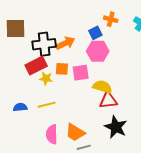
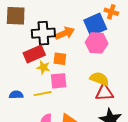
blue square: (95, 33) -> (95, 25), size x1.6
pink square: (81, 73) -> (59, 81), moved

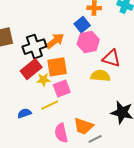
blue square: (95, 25) -> (82, 25), size x0.7
orange square: (60, 59) -> (57, 67), size x1.5
red triangle: (104, 93) -> (111, 58), moved, turned 36

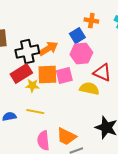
pink square: (62, 89) -> (64, 76), moved
yellow line: (50, 105) -> (35, 112), turned 30

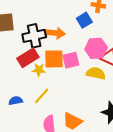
orange arrow: (48, 49) -> (55, 33), turned 36
pink hexagon: (81, 54) -> (96, 48), moved
yellow line: (35, 112) -> (42, 96), turned -60

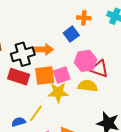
red rectangle: (28, 58) -> (19, 77), turned 55
yellow star: (39, 70) -> (58, 92), moved, size x1.5
blue semicircle: (16, 101) -> (19, 122), moved

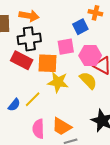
orange arrow: (43, 49) -> (29, 16), moved
pink square: (62, 75) -> (66, 47), moved
yellow semicircle: (88, 86) -> (88, 80), turned 30
blue semicircle: (19, 122) -> (14, 105), turned 136

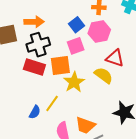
blue square: (80, 27) -> (76, 25), moved
pink hexagon: (90, 56) -> (99, 32), moved
yellow star: (58, 82) -> (74, 82), turned -30

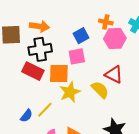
pink hexagon: (99, 32) -> (115, 39), moved

